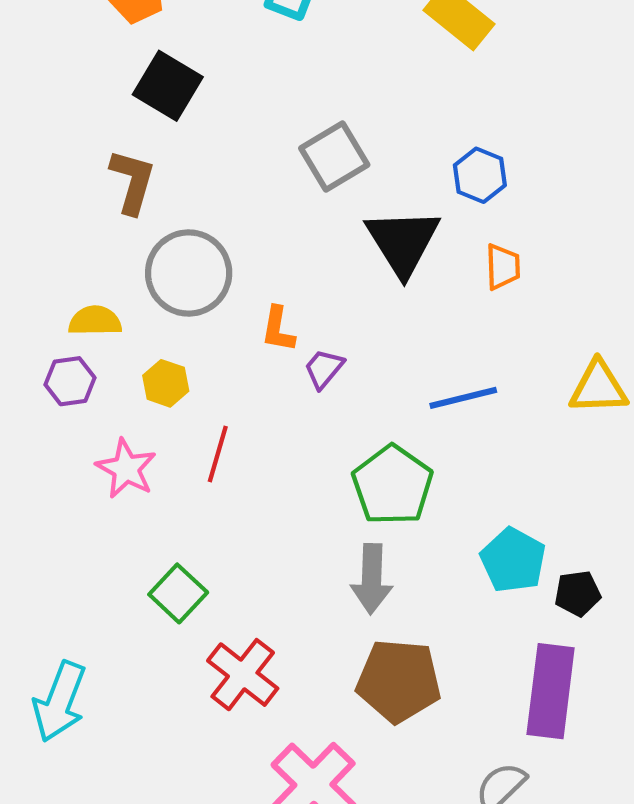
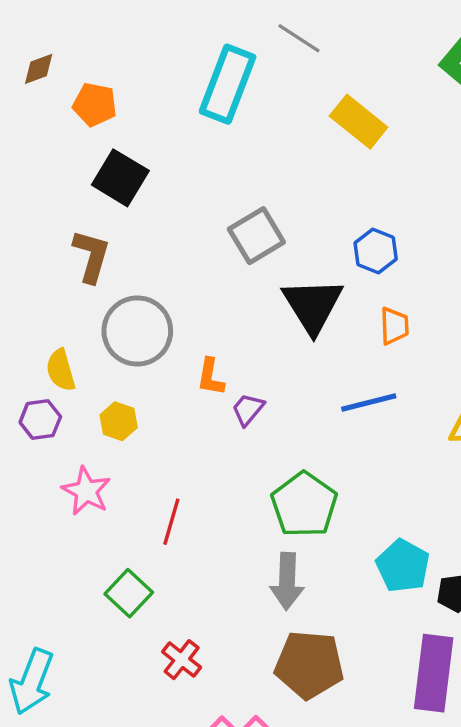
yellow semicircle: (95, 321) -> (61, 370), turned -105
blue line: (463, 398) -> (369, 402), moved
red line: (218, 454) -> (171, 522), moved
red cross: (243, 675) -> (182, 660), size x0.7

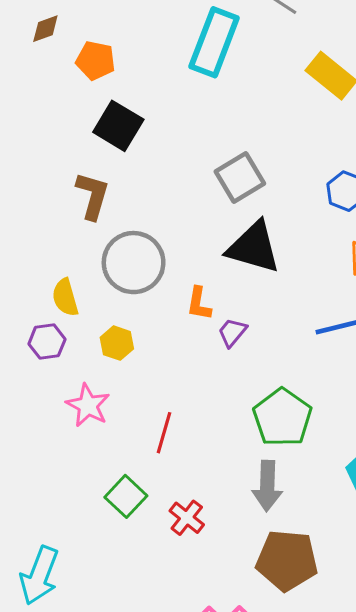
black triangle: (313, 305) -> (254, 247), moved, turned -42
red cross: (182, 660) -> (187, 518), moved

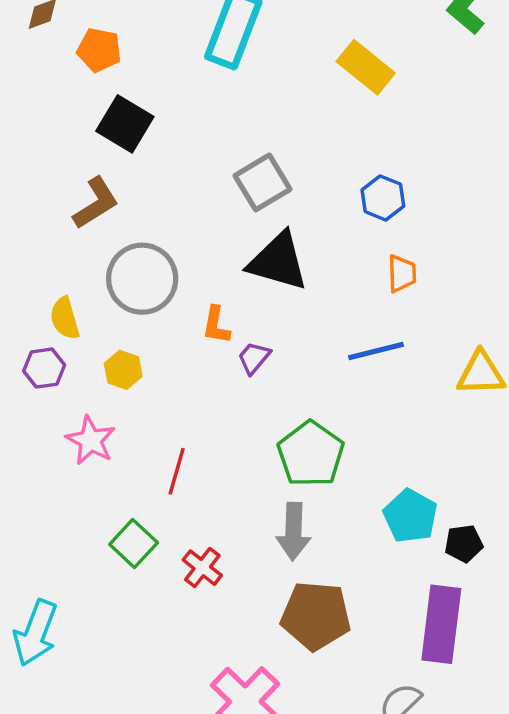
brown L-shape: (93, 196) -> (96, 203), turned 42

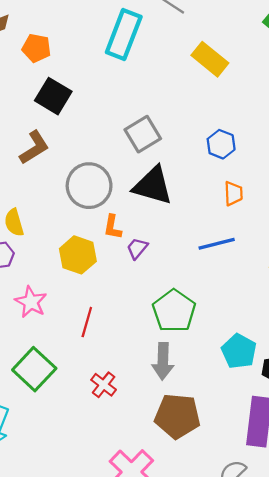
gray circle: (142, 279) -> (89, 186), moved
yellow hexagon: (123, 370) -> (78, 255), moved, size x1.5
green square: (134, 543) -> (34, 369), moved, size x1.4

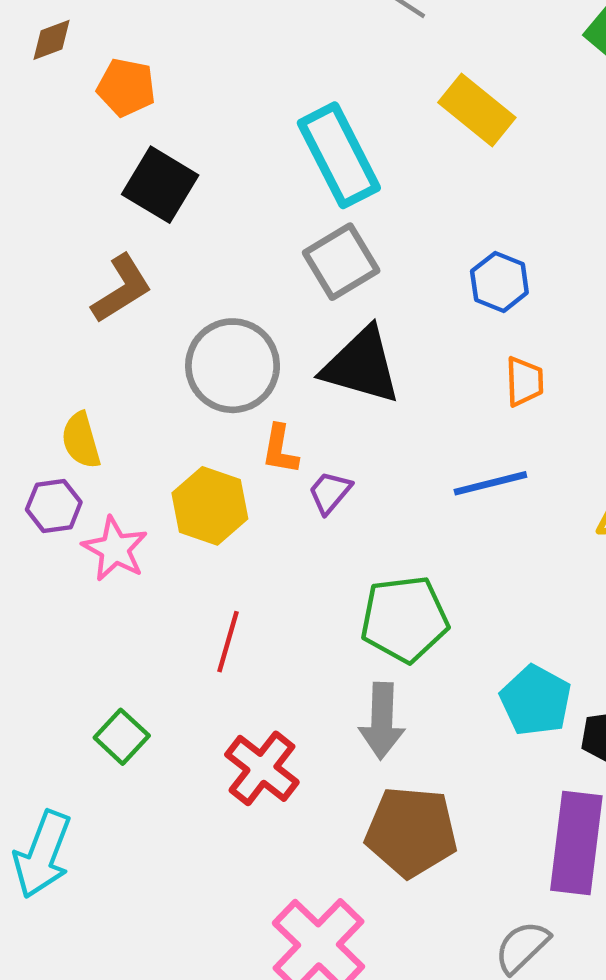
cyan rectangle: (124, 35) -> (339, 155), moved, turned -48
pink star: (31, 302) -> (115, 549), moved
green pentagon: (174, 311) -> (404, 619), turned 30
green square: (34, 369) -> (122, 737), size x0.6
red cross: (104, 385) -> (262, 768), size x1.4

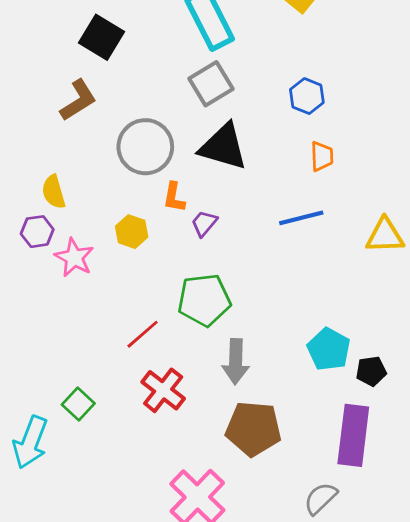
yellow hexagon: (210, 506) -> (132, 232), size x0.7
green pentagon: (404, 619) -> (204, 300), moved
red line: (228, 642) -> (143, 334), moved, turned 33
green square: (122, 737) -> (78, 404), moved

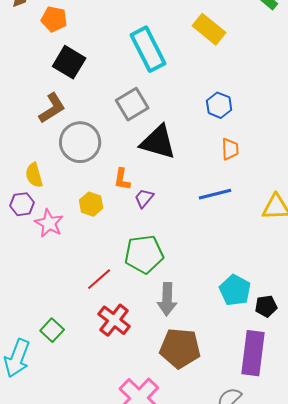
gray square: (211, 84) -> (132, 104), moved
gray circle: (145, 147) -> (80, 142), moved

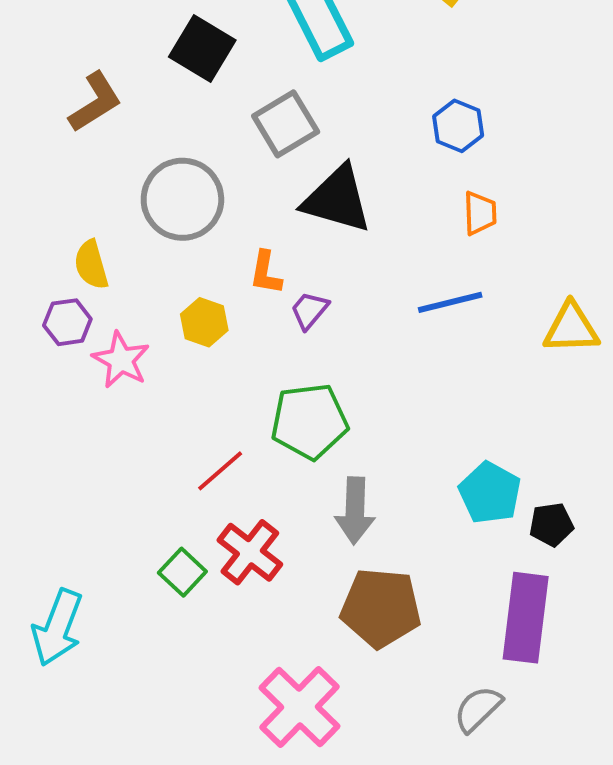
black square: (69, 62) -> (202, 49), moved
brown L-shape: (52, 108) -> (95, 102), moved
green square: (52, 330) -> (182, 572), moved

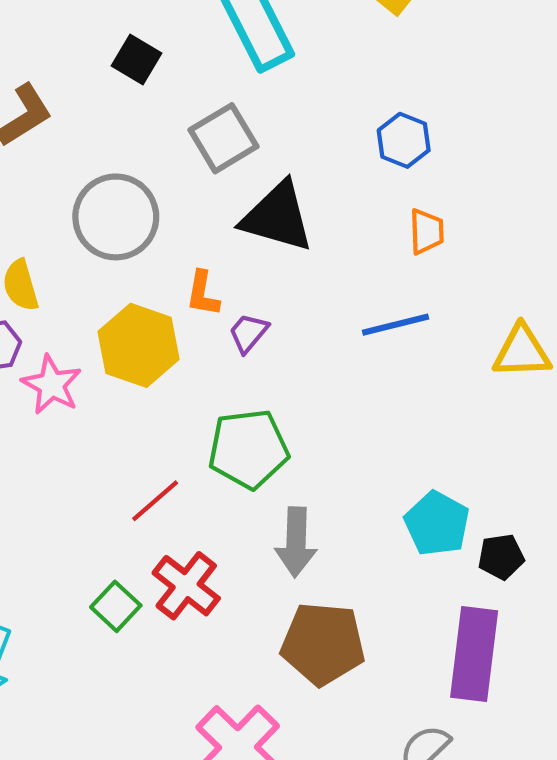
black square: (202, 49) -> (137, 60), size x0.7
yellow hexagon: (204, 322) -> (139, 345), size x1.6

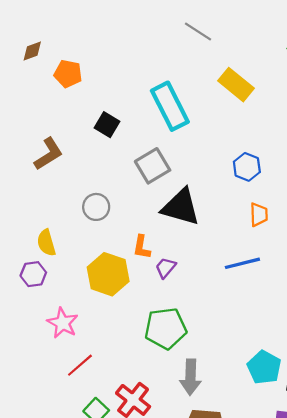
gray circle: (116, 217) -> (96, 207), size x0.6
pink star: (52, 385) -> (63, 323), moved
red line: (155, 501) -> (80, 365), moved

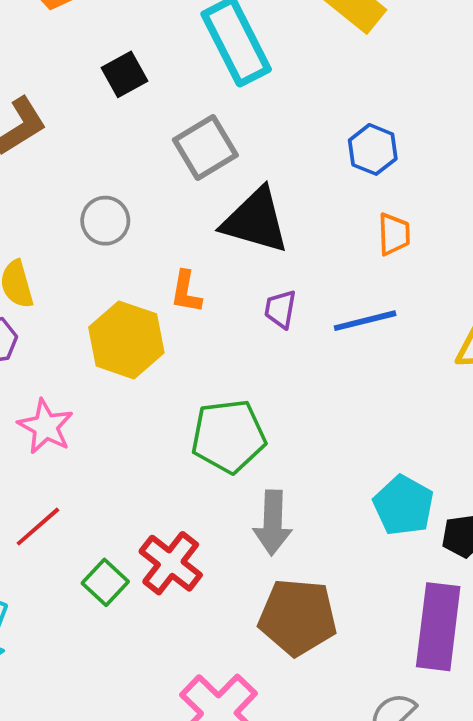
black square: (107, 125) -> (125, 74), turned 30
purple trapezoid: (166, 268) -> (280, 309), moved, turned -30
red line: (80, 365) -> (38, 527), moved

